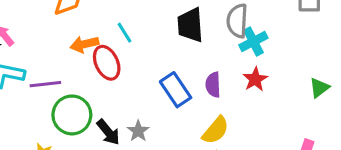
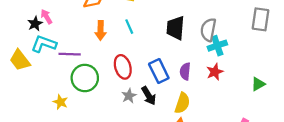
orange arrow: (84, 44) -> (101, 30), turned -84
red ellipse: (107, 63) -> (123, 67), moved
yellow semicircle: (216, 130) -> (182, 103), turned -30
black arrow: (108, 132) -> (149, 96), moved

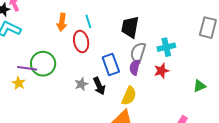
gray semicircle: (208, 30) -> (138, 53), moved
purple line: (70, 54) -> (27, 68), moved
red ellipse: (123, 67) -> (81, 41), moved

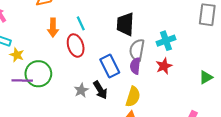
yellow star: (19, 83) -> (17, 55), moved

